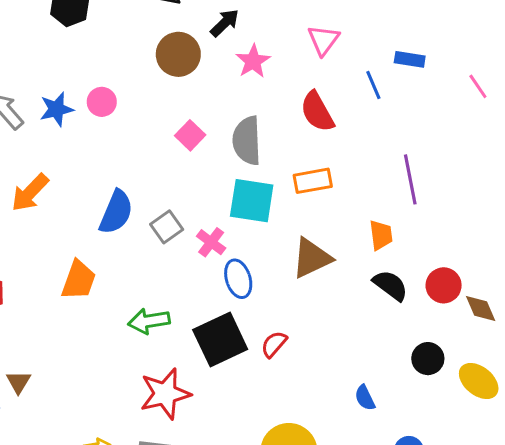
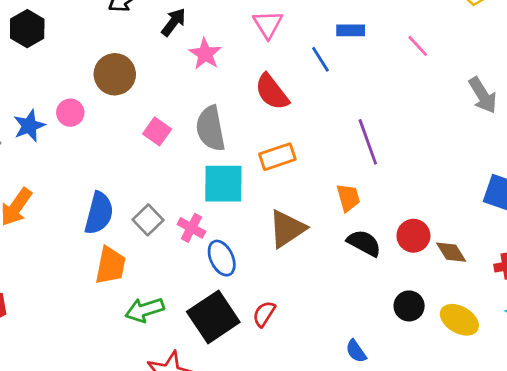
brown circle: (178, 54) -> (115, 74), moved
orange trapezoid: (79, 280) -> (110, 265), moved

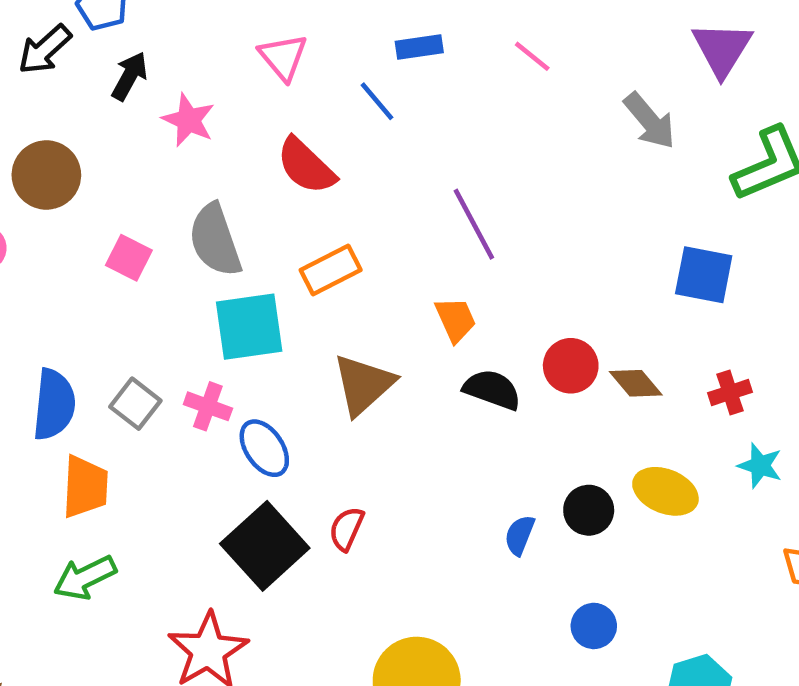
black circle: (409, 306) -> (589, 510), moved
green arrow: (145, 310) -> (85, 578), moved
blue semicircle: (356, 351) -> (520, 535), moved, turned 65

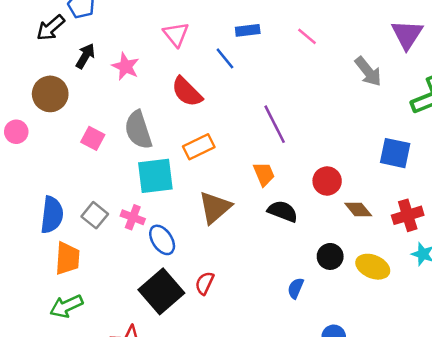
black arrow: (130, 76) -> (85, 56), moved
red circle: (571, 366) -> (327, 181), moved
red cross: (730, 392) -> (408, 215), size x1.4
black circle: (589, 510) -> (330, 256), moved

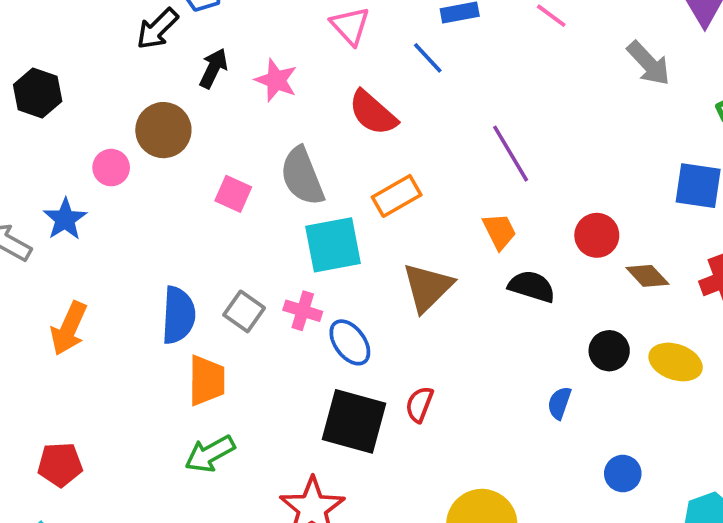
pink circle: (16, 132) -> (111, 168), moved
black square: (161, 291) -> (354, 421), turned -30

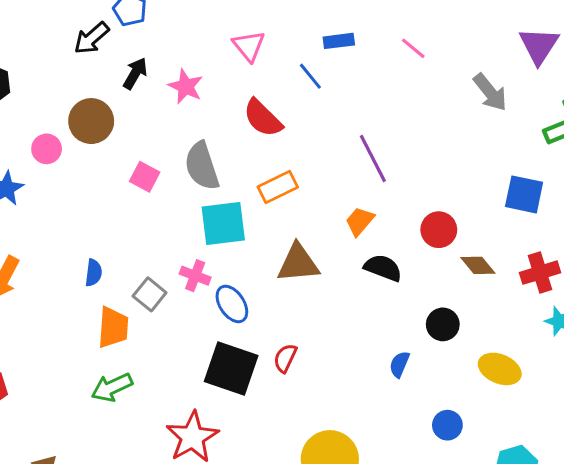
orange trapezoid: (499, 231) -> (360, 221), turned -116
brown triangle: (428, 287) -> (298, 263), turned 36
gray square: (244, 311) -> (150, 294), moved
blue semicircle: (178, 315) -> (94, 273), size x0.6
yellow ellipse: (676, 362) -> (500, 369), moved

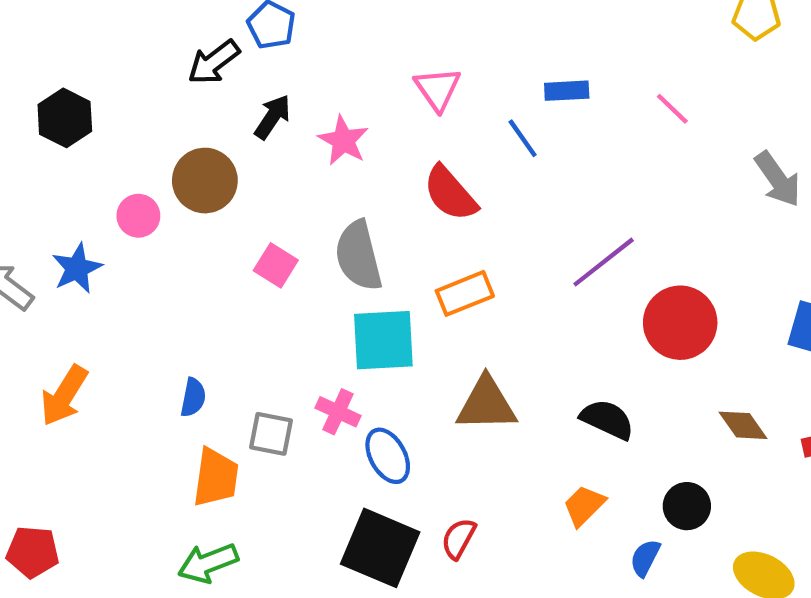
purple line: (373, 158) -> (604, 262), turned 75
orange trapezoid: (360, 221) -> (584, 505), moved
red circle: (439, 230) -> (680, 323), moved, size x1.4
gray square: (150, 294) -> (271, 434), turned -32
blue semicircle: (399, 364) -> (645, 558), moved

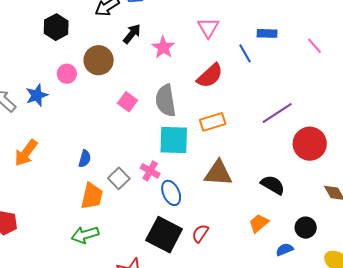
black hexagon: (65, 118) -> (56, 27), moved
red semicircle: (450, 193) -> (210, 76), turned -96
gray square: (271, 434) -> (119, 178), turned 30
blue semicircle: (645, 558) -> (285, 250), turned 36

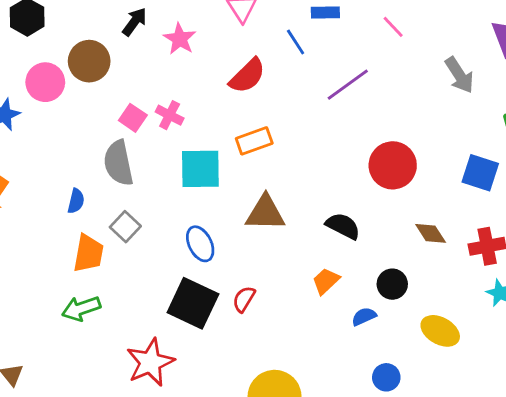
pink circle: (67, 74) -> (45, 82), size x1.4
gray semicircle: (166, 101) -> (118, 163), moved
purple line: (277, 113) -> (348, 85), moved
pink cross: (150, 171) -> (170, 115), moved

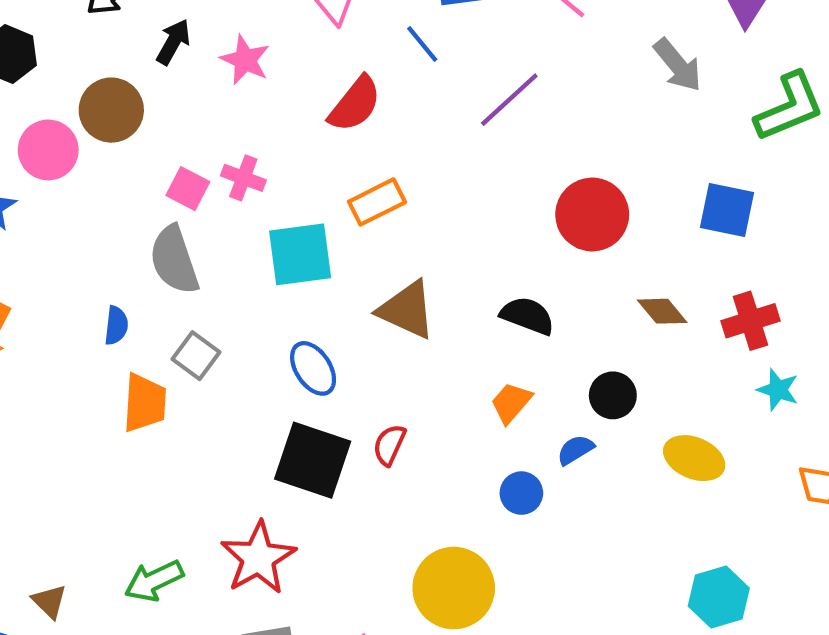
brown triangle: (265, 213) -> (407, 310), turned 30
green arrow: (81, 308) -> (154, 581), moved
blue circle: (386, 377) -> (521, 493), moved

